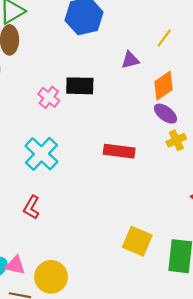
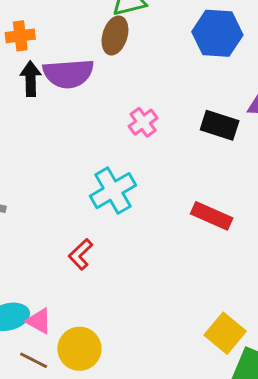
black rectangle: (80, 86) -> (220, 125), moved
yellow square: (137, 241) -> (225, 333), moved

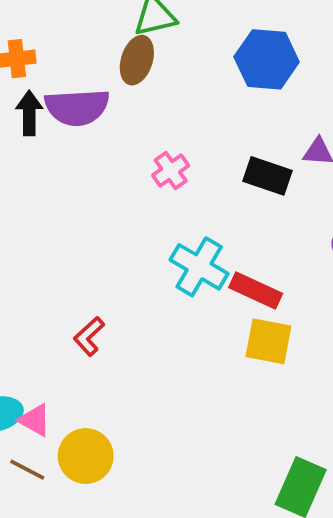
cyan cross: (113, 191) -> (199, 267), moved, turned -30
yellow square: (225, 333) -> (268, 341), moved, turned -30

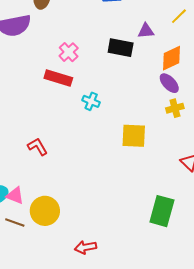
cyan cross: (199, 267) -> (91, 101), size x0.6
red rectangle: (256, 290) -> (58, 78), moved
red L-shape: (89, 336) -> (38, 147), turned 110

